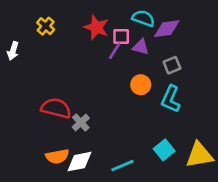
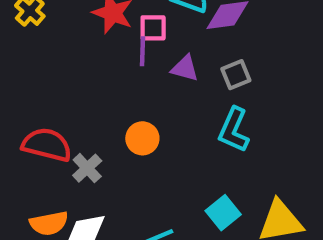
purple triangle: (141, 47) -> (185, 68), moved
purple line: (115, 51) -> (142, 51), turned -30
orange circle: (141, 85) -> (142, 138), moved

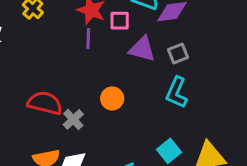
purple line: (142, 51) -> (88, 39), moved
purple triangle: (185, 68) -> (142, 49), size x1.4

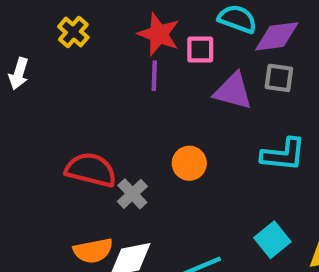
gray square: (178, 54) -> (279, 78), moved, turned 30
cyan L-shape: (177, 92) -> (283, 154), turned -108

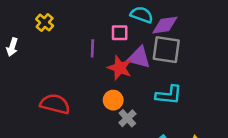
red star: (159, 34) -> (120, 68), moved
gray square: (279, 78) -> (166, 50), size x1.6
gray cross: (132, 194) -> (127, 118), moved

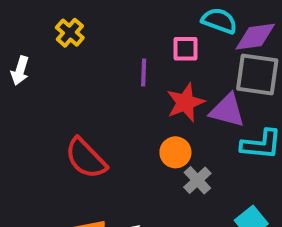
purple triangle: (139, 57) -> (227, 110), moved
red star: (120, 68) -> (185, 102), turned 30
red semicircle: (55, 104) -> (86, 158), turned -148

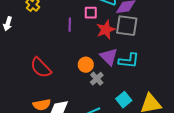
red star: (185, 102) -> (106, 30), moved
purple triangle: (227, 110) -> (109, 57), moved, turned 30

